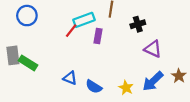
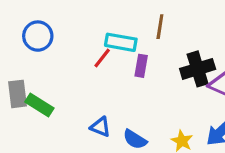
cyan rectangle: (84, 20) -> (121, 42), turned 30
black cross: (138, 24) -> (198, 69), moved, size x1.5

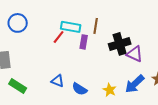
brown line: (160, 27) -> (96, 26), moved
green rectangle: (39, 105) -> (18, 86), moved

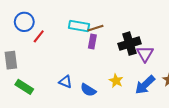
brown line: (96, 26) -> (95, 28), moved, turned 63
red line: (59, 37) -> (39, 36), moved
purple triangle: (135, 54) -> (145, 54), turned 36
yellow star: (110, 90) -> (116, 81), moved

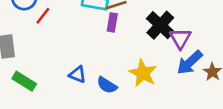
black cross: (129, 44) -> (160, 25), turned -30
yellow star: (116, 81) -> (143, 73), size x1.5
blue arrow: (145, 85) -> (190, 62), moved

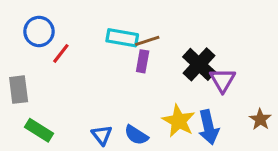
blue arrow: (190, 62) -> (208, 127), moved, turned -60
blue triangle: (78, 75) -> (102, 135), moved, turned 30

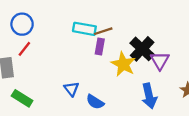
red line: (61, 53) -> (24, 49), moved
yellow star: (179, 121) -> (123, 64), moved
blue triangle: (102, 135) -> (71, 89), moved

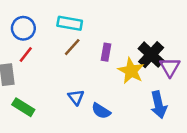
cyan rectangle: (84, 29) -> (70, 23), moved
brown line: (103, 31) -> (72, 47), moved, turned -30

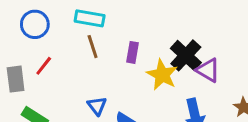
brown line: (72, 47) -> (93, 47), turned -60
red line: (26, 55) -> (44, 66), moved
purple triangle: (170, 67) -> (208, 70), turned -30

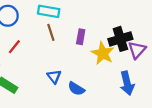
black cross: (186, 55) -> (120, 39), turned 30
purple triangle: (208, 70) -> (137, 50), turned 42

